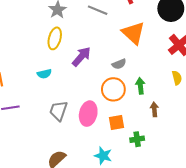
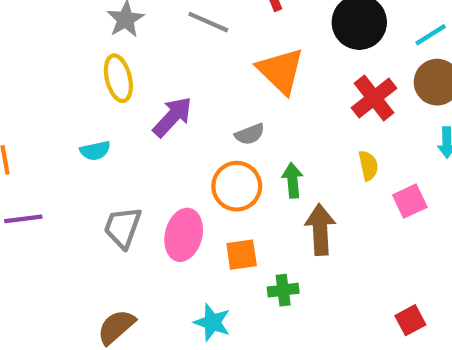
yellow ellipse: (55, 38) -> (118, 78), turned -30
brown arrow: (154, 109) -> (320, 230), size x1.6

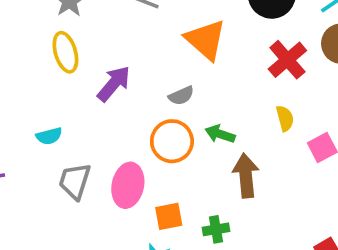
cyan semicircle: (95, 151) -> (49, 136), moved
green arrow: (293, 180) -> (220, 134), turned -64
orange square: (242, 255) -> (169, 216), moved

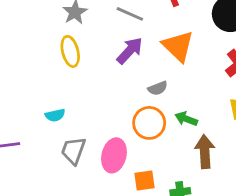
purple arrow: (114, 84) -> (130, 51), moved

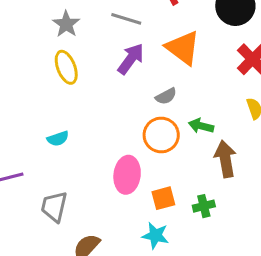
gray trapezoid: (73, 151) -> (54, 207), moved

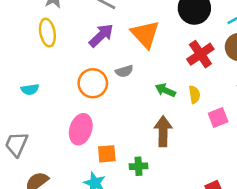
green arrow: (201, 126) -> (165, 90), moved
orange circle: (161, 135) -> (93, 83), moved

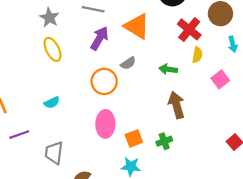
yellow semicircle: (194, 95) -> (197, 55), moved, turned 35

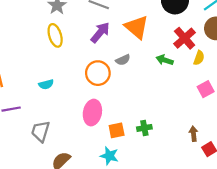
yellow semicircle: (197, 55) -> (199, 58), moved
green arrow: (168, 69) -> (165, 60), moved
brown arrow: (177, 105) -> (193, 134), moved, size x0.6
green cross: (164, 141) -> (144, 128), moved

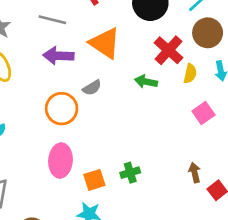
purple arrow: (100, 32) -> (58, 56), turned -120

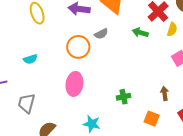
brown arrow: (195, 173) -> (165, 93), moved
orange square: (94, 180) -> (152, 119), moved, turned 35

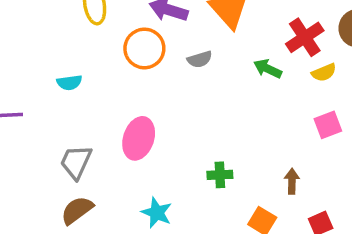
yellow semicircle: (172, 29) -> (324, 73), turned 40
orange circle: (78, 47) -> (144, 48), moved
gray trapezoid: (27, 103) -> (76, 162), moved

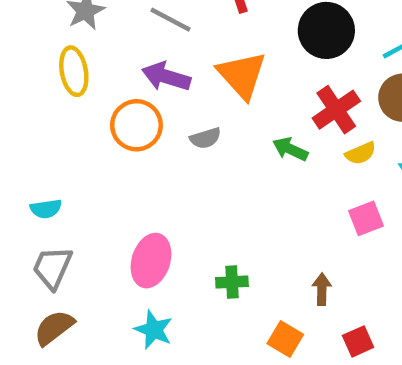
cyan semicircle: (69, 83) -> (46, 209), moved
pink ellipse: (139, 138) -> (151, 261), moved

